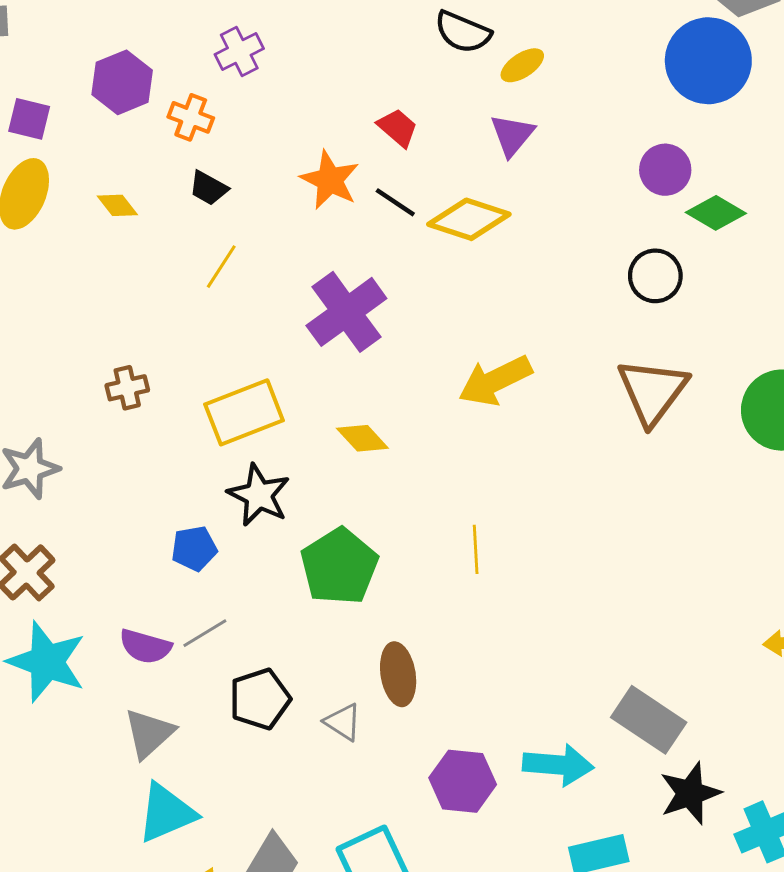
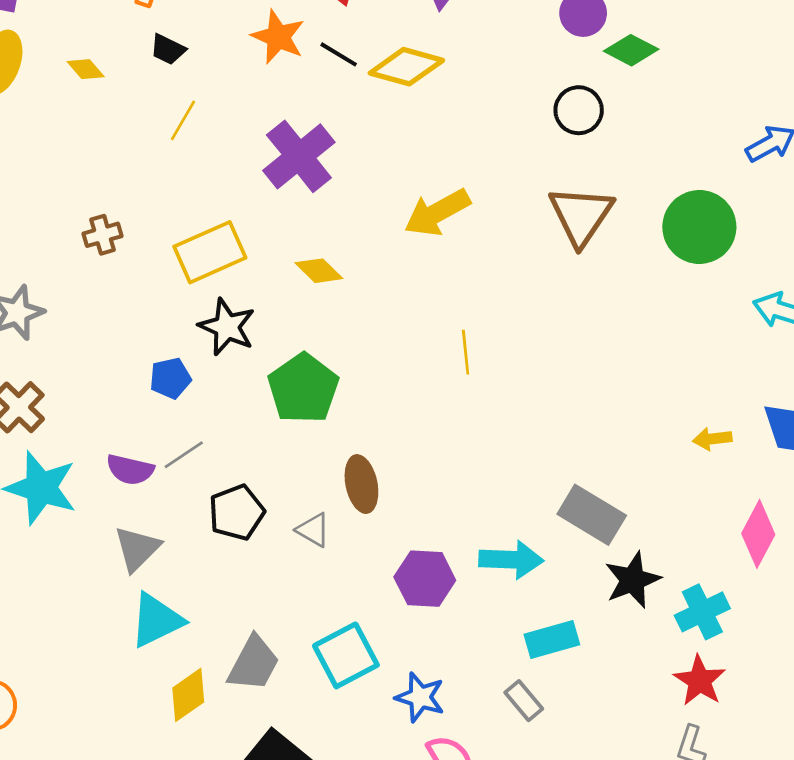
yellow line: (476, 549) -> (466, 352), moved

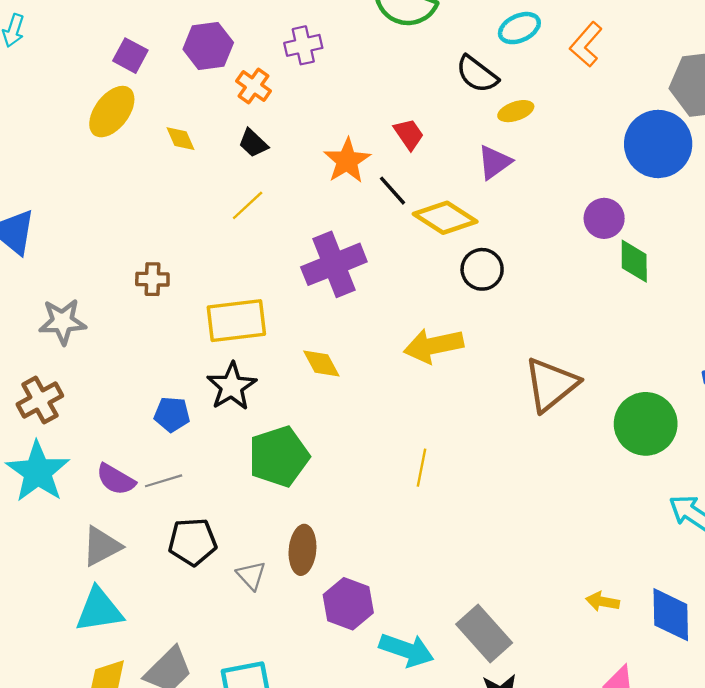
green diamond: (631, 50) -> (634, 261), turned 45
black circle: (579, 110) -> (482, 269), moved
purple hexagon: (425, 579) -> (348, 604), moved

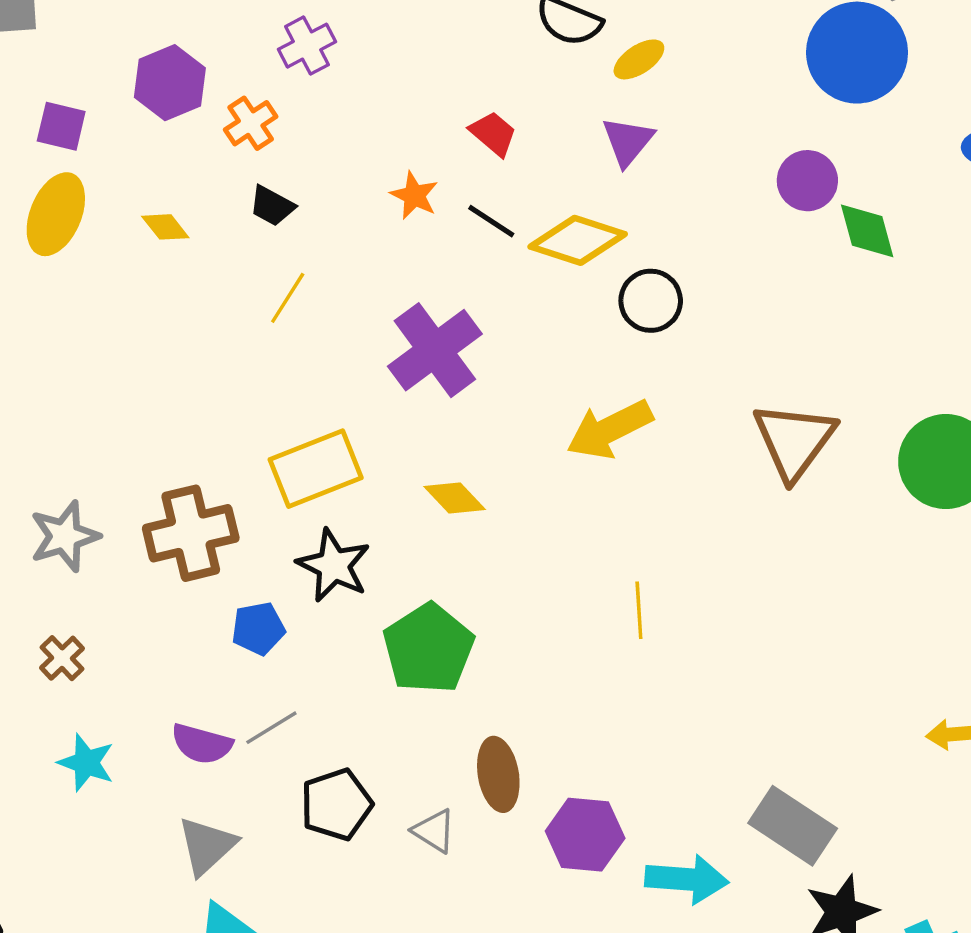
orange cross: (254, 86) -> (251, 123), turned 36
orange star: (347, 161) -> (414, 195), size x0.7
brown cross: (152, 279) -> (191, 533), moved, size x1.8
brown cross: (40, 400) -> (62, 658), size x0.7
cyan star: (38, 472) -> (86, 763), size x0.6

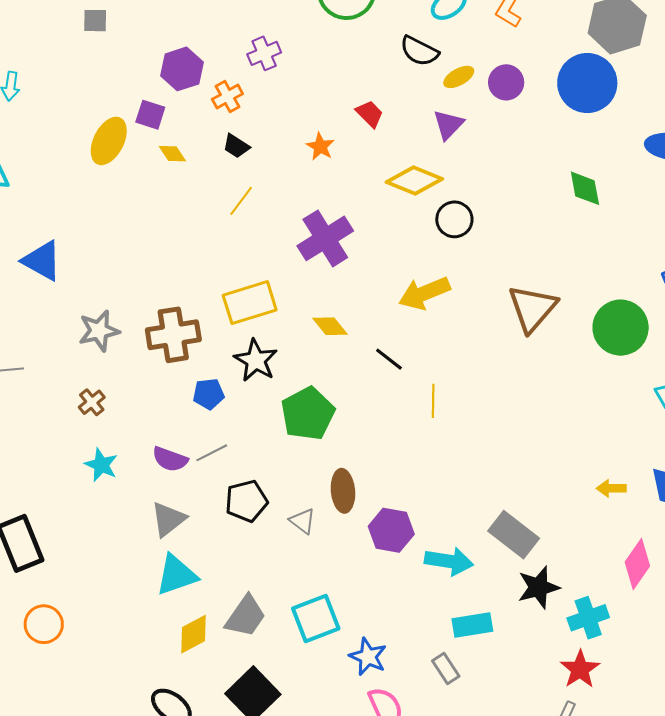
purple square: (61, 126) -> (150, 115), moved
purple circle: (807, 181) -> (506, 82), moved
black line: (491, 221) -> (389, 359), moved

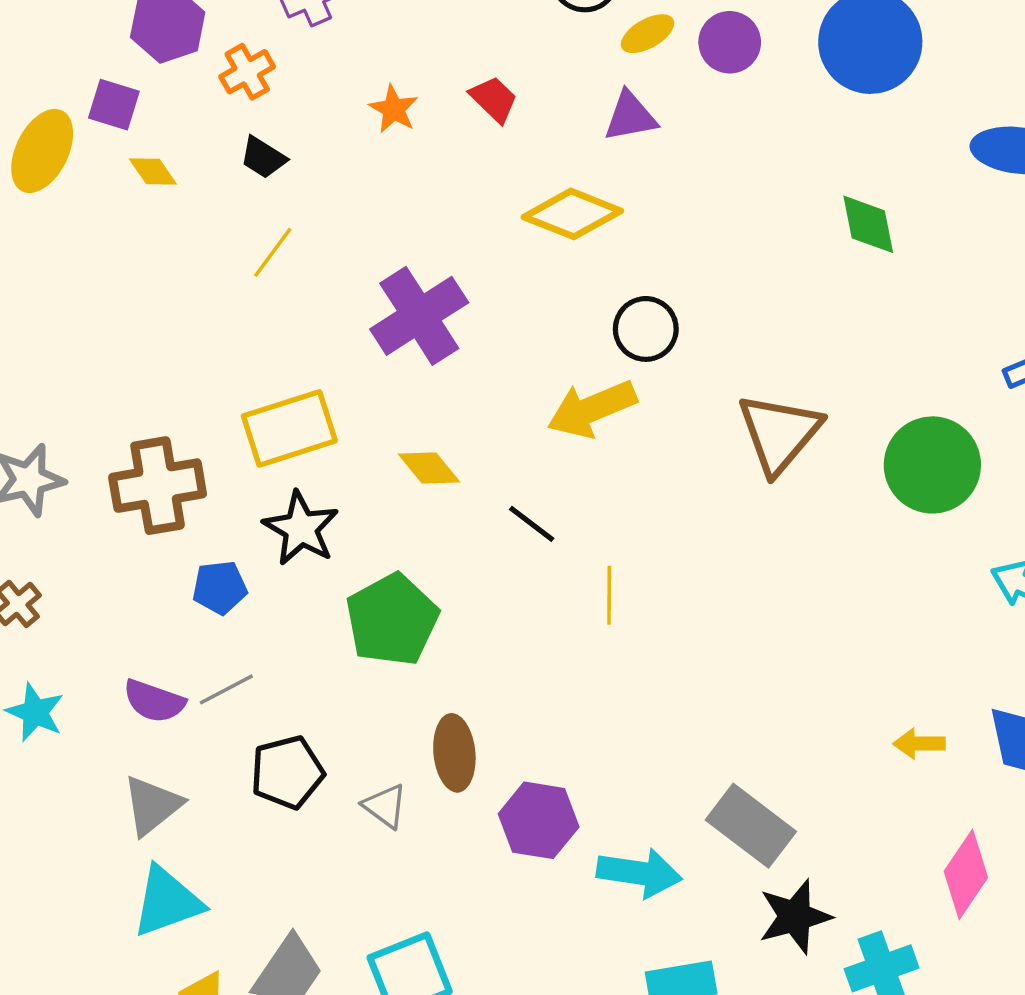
purple triangle: (448, 125) -> (630, 116), turned 36
orange star: (320, 147) -> (394, 109), moved
black circle: (454, 219) -> (646, 329), moved

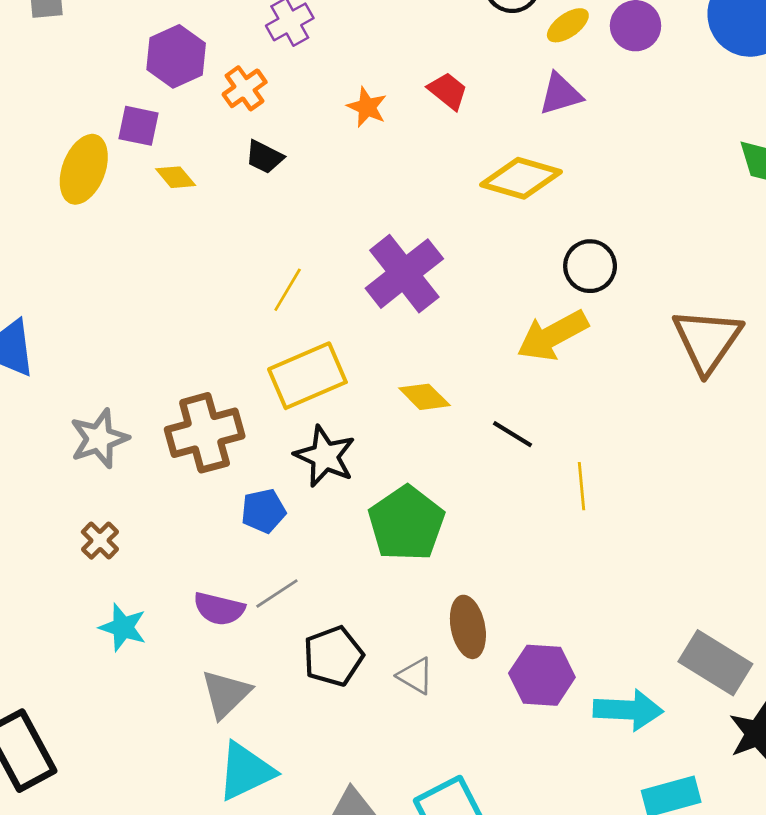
yellow line: (273, 252) -> (288, 290), moved

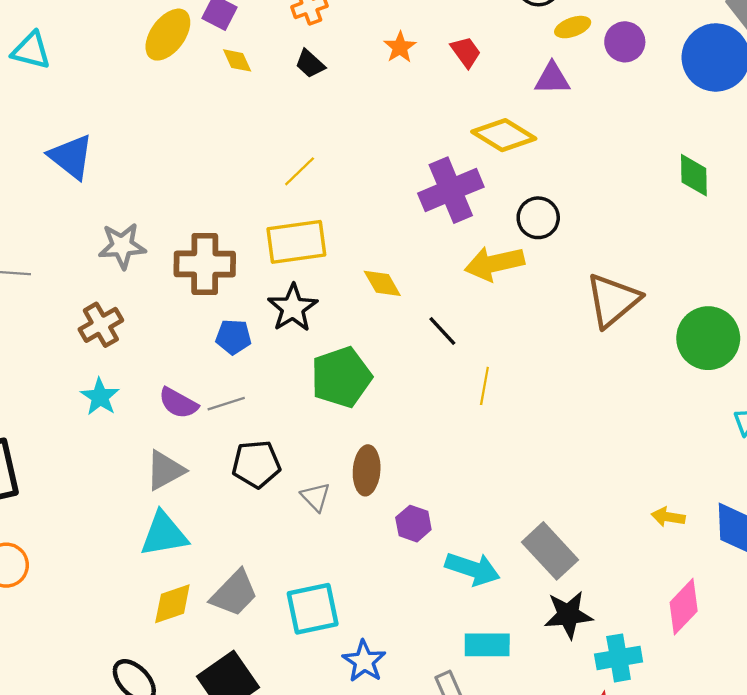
purple cross: (404, 274) -> (451, 190), moved
brown cross: (100, 541) -> (101, 325), size x1.4
purple hexagon: (542, 675) -> (413, 524), size x0.7

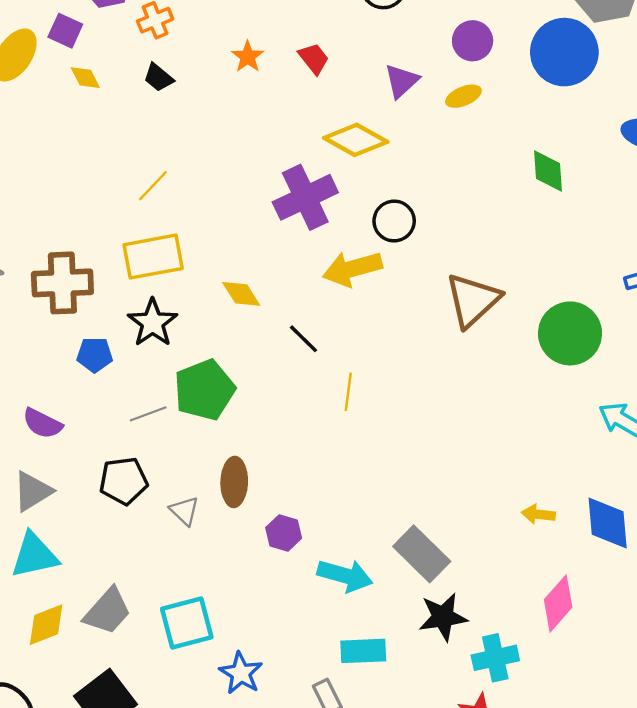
yellow ellipse: (573, 27) -> (463, 96), moved
purple triangle: (552, 79) -> (402, 81), turned -39
gray line: (226, 404) -> (148, 414), moved

